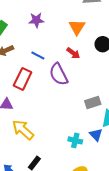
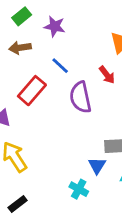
purple star: (36, 20) -> (55, 26), moved
blue triangle: (96, 135) -> (97, 166), moved

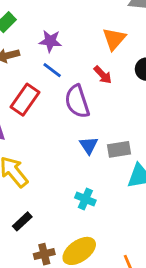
purple star: (55, 26) -> (50, 41), moved
blue triangle: (97, 166) -> (89, 145), moved

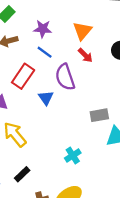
orange triangle: (114, 39) -> (82, 31), moved
blue triangle: (89, 145) -> (46, 98), moved
cyan cross: (85, 199) -> (73, 156), turned 35

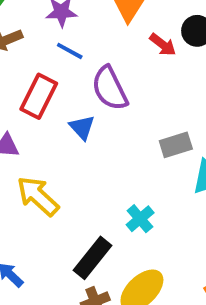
red arrow: (85, 55) -> (163, 45), moved
black rectangle: (22, 174) -> (92, 258), moved, size x1.5

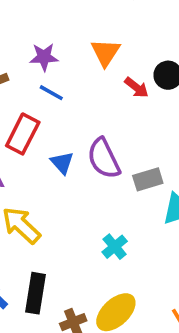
purple semicircle: (110, 88) -> (104, 158), moved
black rectangle: (92, 258) -> (36, 293), moved, turned -30

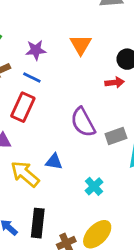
red arrow: (136, 88) -> (115, 83), moved, turned -42
blue line: (51, 93) -> (32, 78), moved
blue triangle: (62, 163) -> (54, 162), moved, turned -36

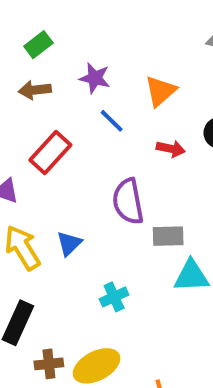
blue line: (32, 78) -> (112, 121), moved
red arrow: (115, 83) -> (171, 149), moved
blue triangle: (54, 162) -> (69, 243), turned 48

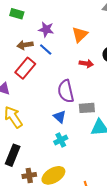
green rectangle: (38, 45) -> (17, 14), turned 56
brown arrow: (35, 90) -> (25, 45), moved
blue line: (112, 121) -> (46, 49), moved
blue triangle: (69, 243) -> (60, 117), moved, turned -32

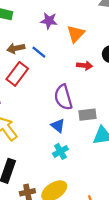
purple star: (46, 29) -> (49, 21), moved

